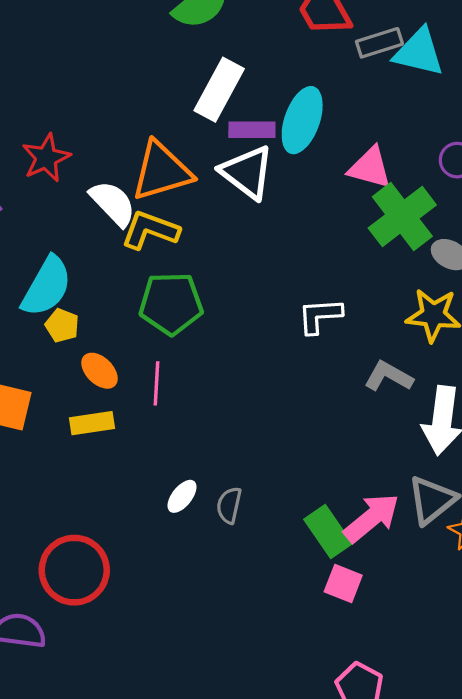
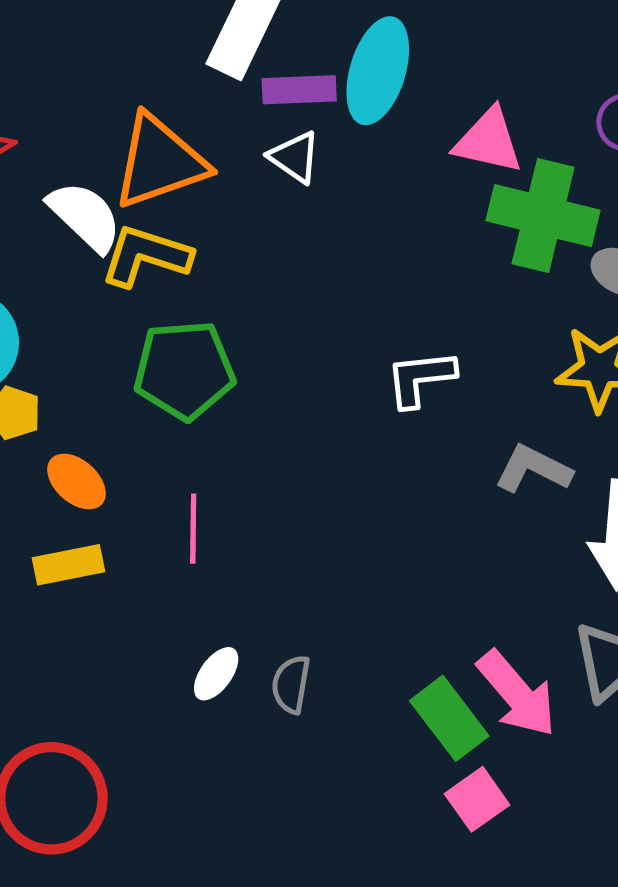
white triangle: (247, 172) -> (295, 157), size x0.6
green cross: (402, 217) -> (543, 216), turned -36
pink line: (157, 383) -> (193, 529), moved
pink arrow: (371, 518) -> (517, 694), turned 92
pink square: (343, 583) -> (477, 799), turned 36

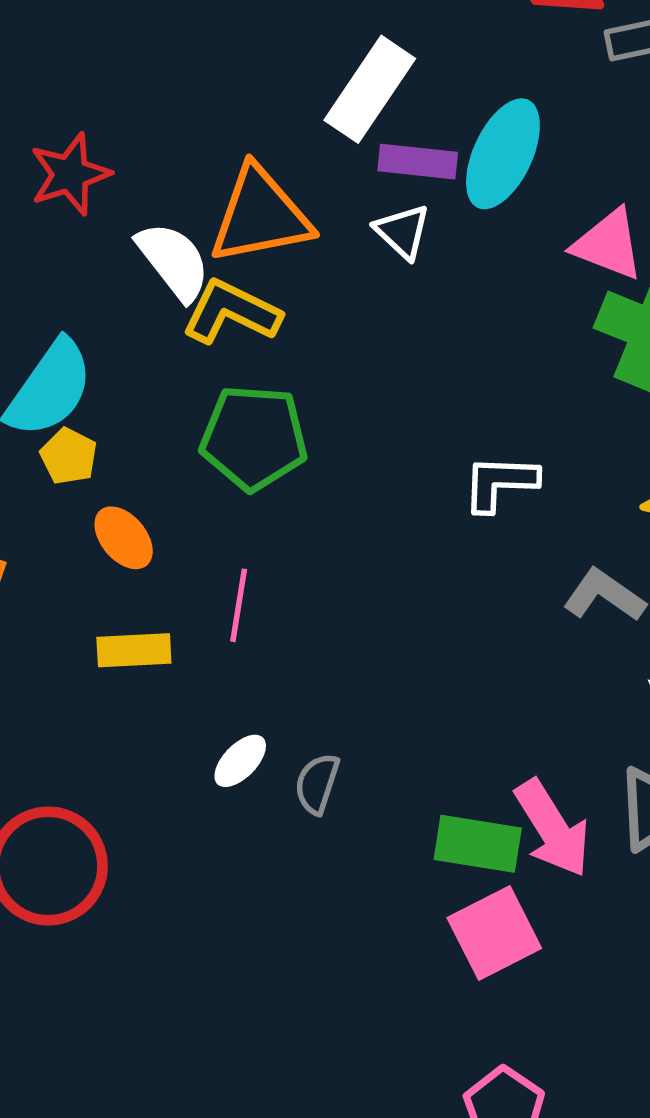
yellow rectangle: (69, 565) -> (134, 650), moved
green rectangle: (449, 718) -> (478, 844), turned -52
pink square: (477, 799) -> (494, 933), size x1.4

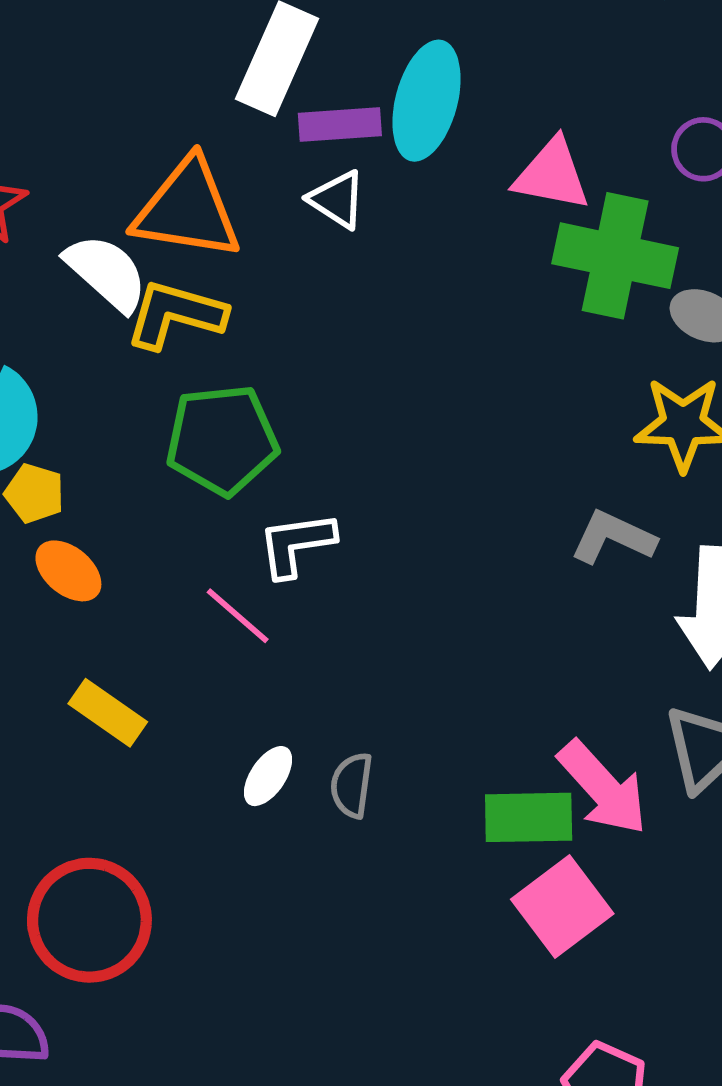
orange triangle: (260, 215) -> (187, 209), turned 30
white L-shape: (500, 483) -> (296, 544), moved
orange ellipse: (124, 538) -> (68, 571), moved
pink line: (239, 605) -> (238, 616), turned -48
yellow rectangle: (134, 650) -> (108, 713), moved, turned 48

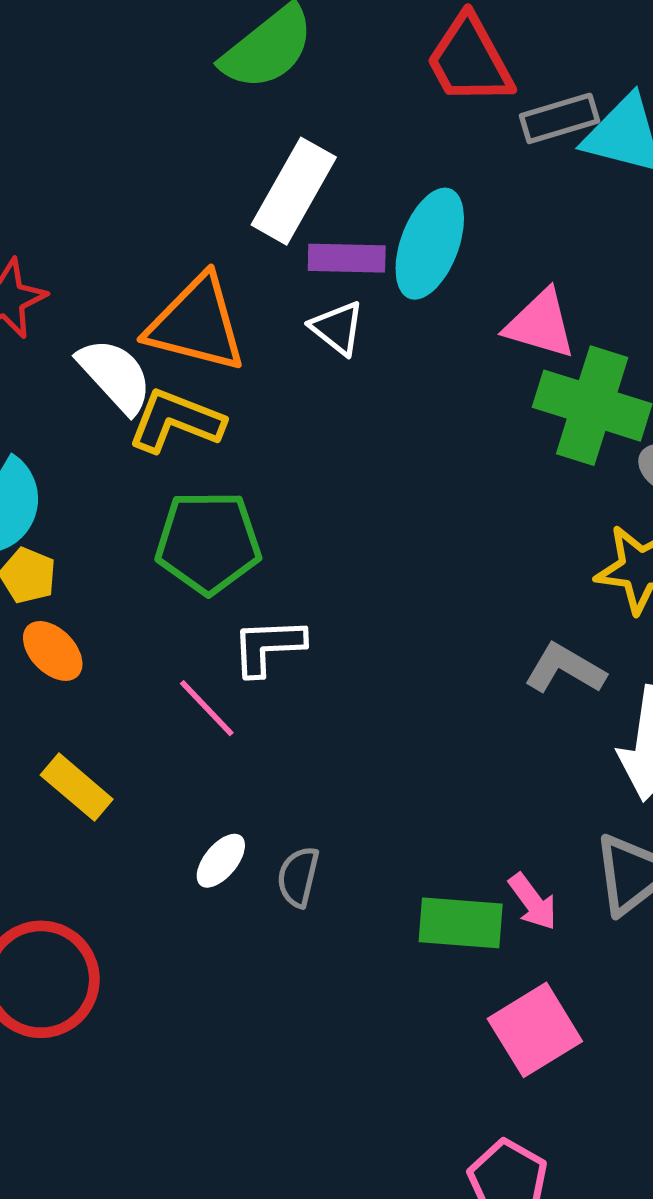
pink arrow: (603, 788) -> (533, 902), size x0.6
pink square: (562, 906) -> (535, 1030), moved

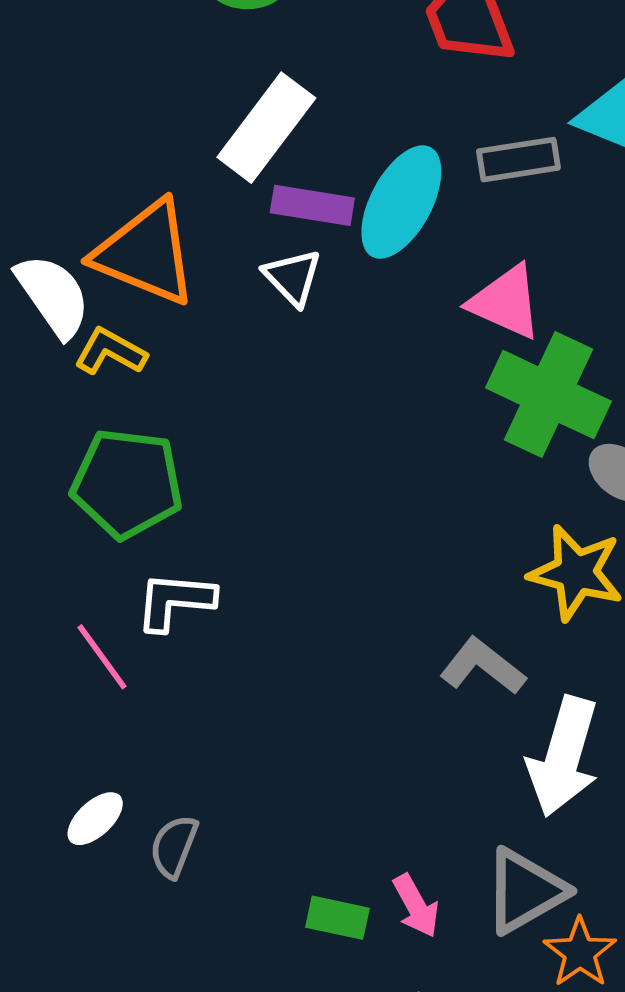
gray rectangle: (559, 118) -> (518, 160), moved
yellow L-shape: (176, 421) -> (110, 352), size x0.7
green rectangle: (461, 923) -> (337, 918), size x0.7

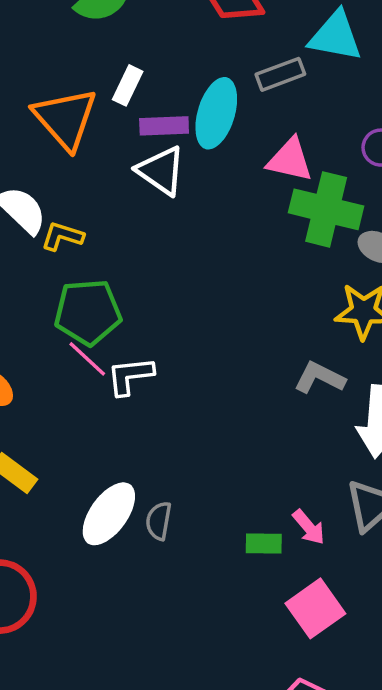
white rectangle: (266, 128) -> (128, 85), size x0.6
orange triangle: (146, 253) -> (65, 119), moved, turned 38
white triangle: (293, 277) -> (161, 171), size x1.4
pink line: (102, 657) -> (87, 359), moved
white ellipse: (95, 819) -> (109, 514), size x1.8

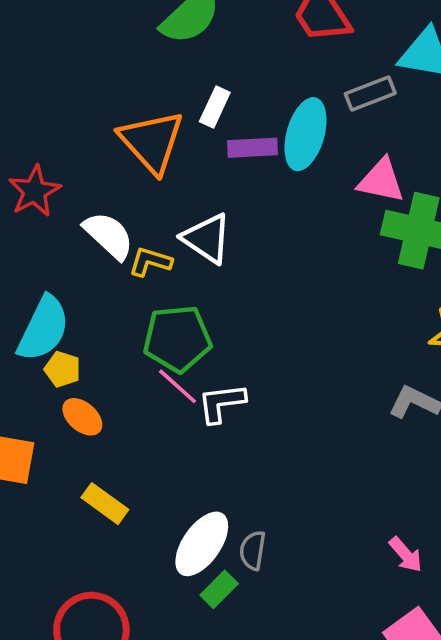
white triangle: (161, 171) -> (207, 238), moved
green rectangle: (264, 543) -> (219, 589), moved, turned -45

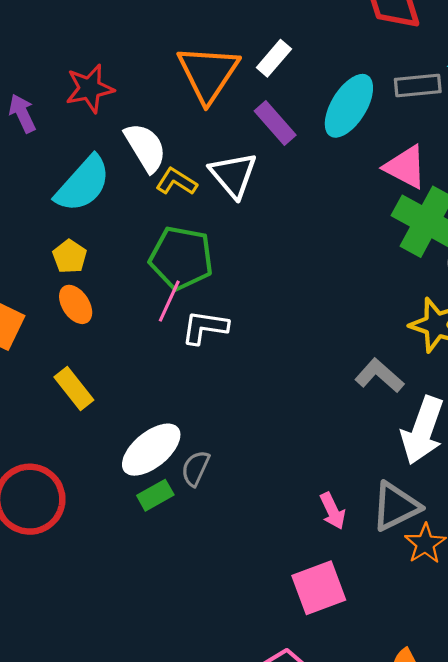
purple rectangle: (252, 148) -> (275, 123), moved, turned 36
cyan semicircle: (43, 329) -> (83, 184), moved
pink line: (177, 386) -> (169, 301), turned 57

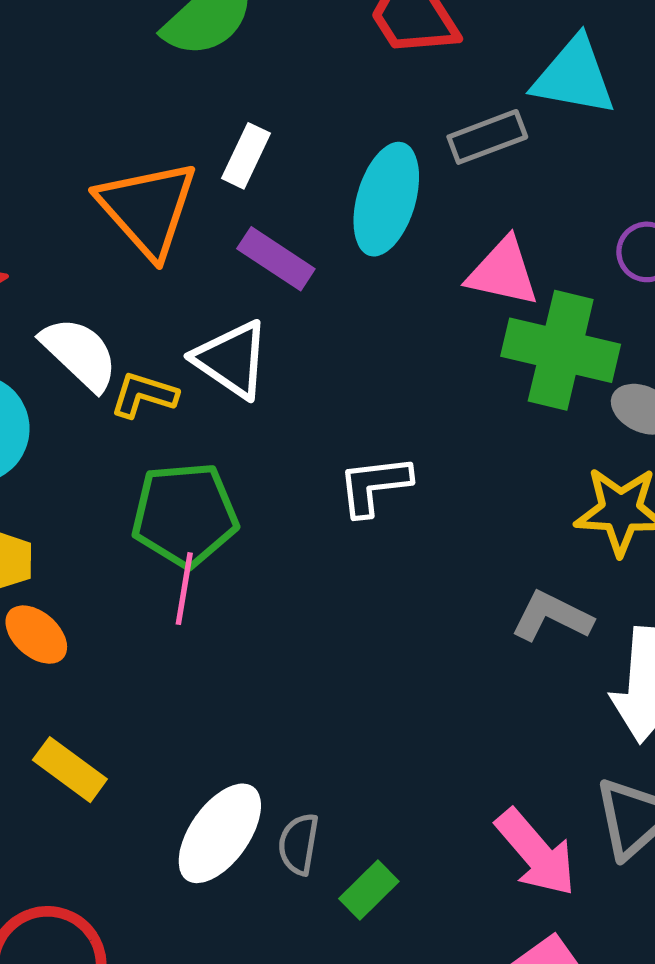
white L-shape: (205, 327) -> (374, 485), moved
green rectangle: (155, 495) -> (369, 890), moved
pink arrow: (333, 511) -> (536, 853), size x1.6

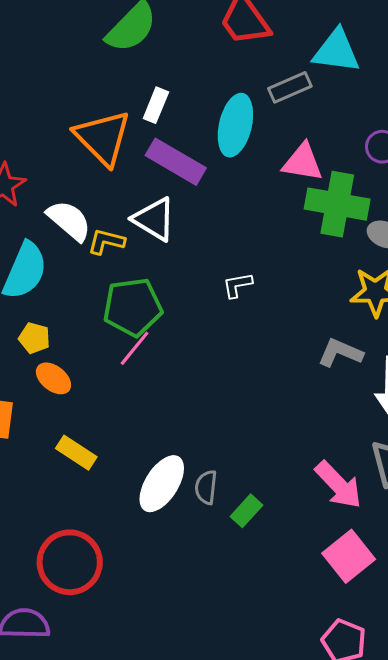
purple rectangle: (276, 259) -> (176, 162), size x1.4
white L-shape: (374, 485) -> (237, 285), size x0.7
pink line: (184, 589) -> (135, 348), turned 33

